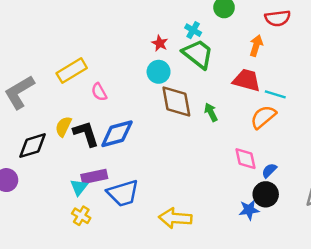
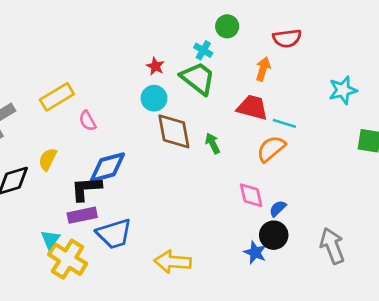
cyan cross: (193, 30) -> (203, 50), moved
black L-shape: (86, 134) -> (86, 189), moved, turned -76
cyan triangle: (79, 187) -> (50, 239), moved
blue star: (249, 210) -> (255, 252), turned 30
yellow cross: (81, 216) -> (68, 259), size x1.8

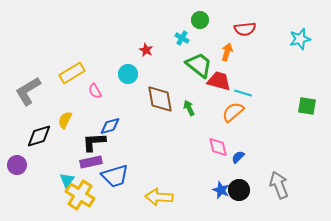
green trapezoid: (198, 78) -> (199, 65), moved
cyan star: (343, 90) -> (300, 39), moved
cyan circle: (154, 98) -> (128, 74), moved
blue diamond: (107, 167) -> (110, 126), size x0.7
black circle: (274, 235) -> (239, 190), moved

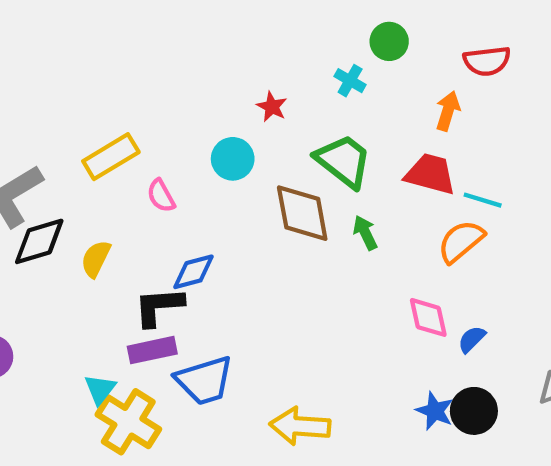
green trapezoid: (199, 65) -> (344, 161), moved
black diamond: (39, 136) -> (39, 241), moved

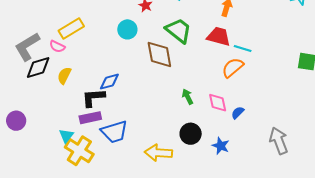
pink semicircle: (161, 196) -> (57, 47), moved, turned -35
green arrow: (365, 233) -> (188, 97), moved
black circle: (474, 411) -> (191, 134), moved

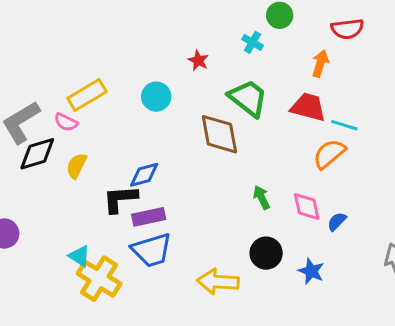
cyan circle: (127, 29) -> (156, 97), moved
purple rectangle: (90, 118) -> (149, 217), moved
cyan triangle: (66, 136) -> (79, 256), turned -35

